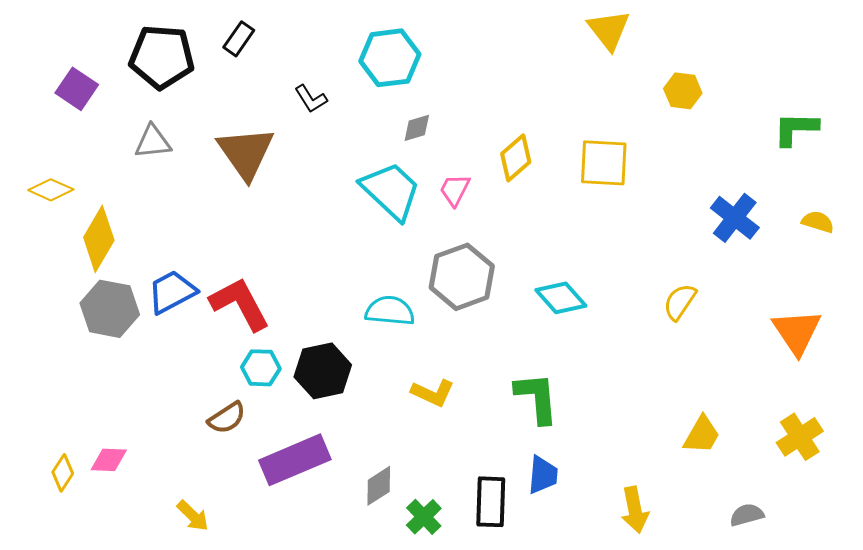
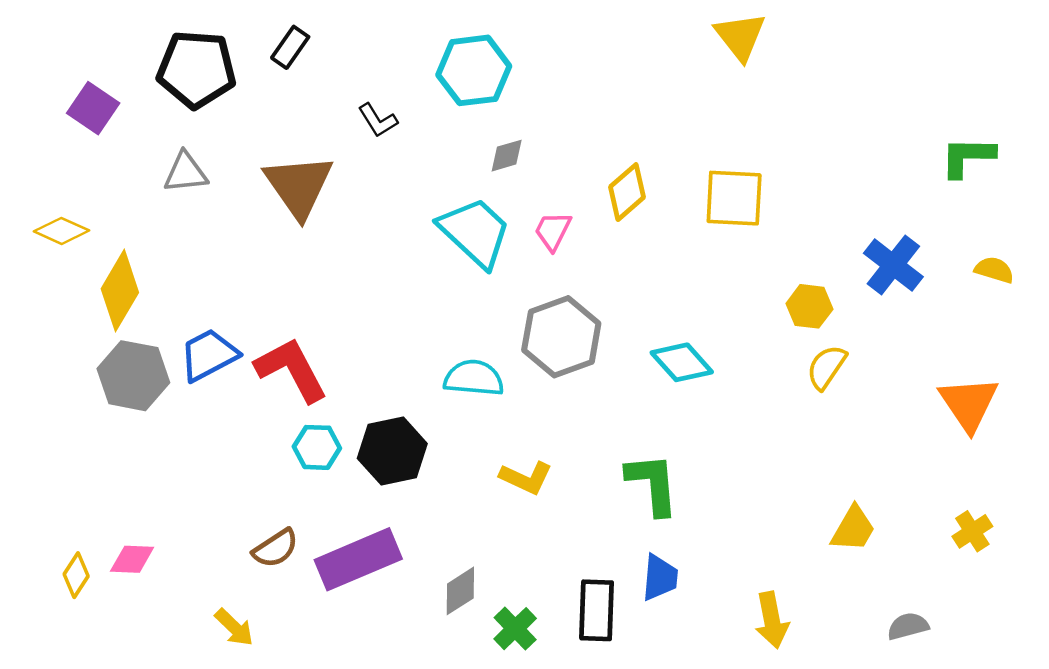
yellow hexagon: (683, 91) -> (809, 306), moved
brown semicircle: (227, 418) -> (276, 548), moved
yellow cross: (800, 437) -> (972, 531), size x0.7

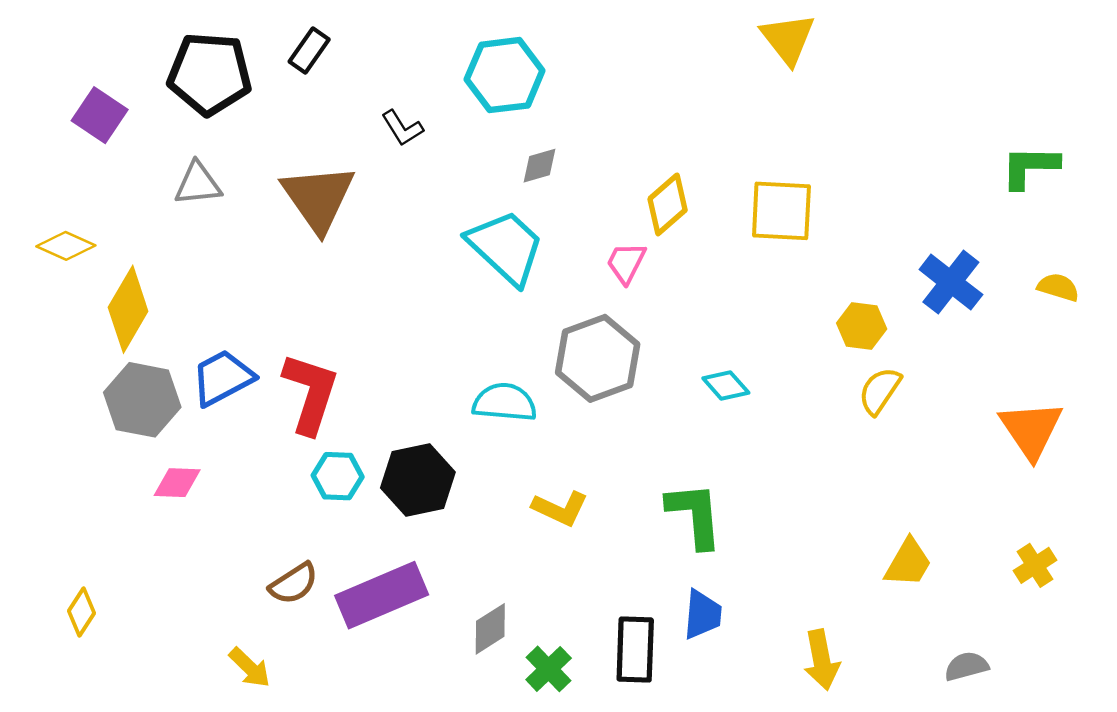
pink trapezoid: (553, 231) -> (626, 263), moved
cyan diamond: (682, 362) -> (726, 386), size x0.7
red L-shape: (291, 370) -> (310, 393), turned 46
pink diamond: (132, 559) -> (177, 483), moved

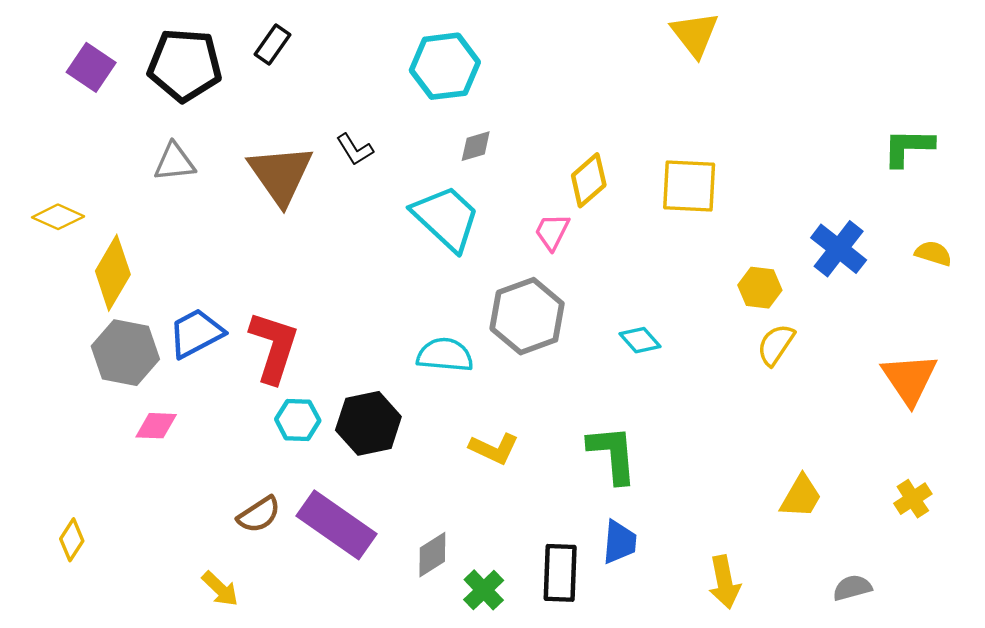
purple square: (100, 115) -> (91, 67), moved
black L-shape: (402, 128) -> (355, 149), moved
purple rectangle: (382, 595) -> (336, 525), turned 58

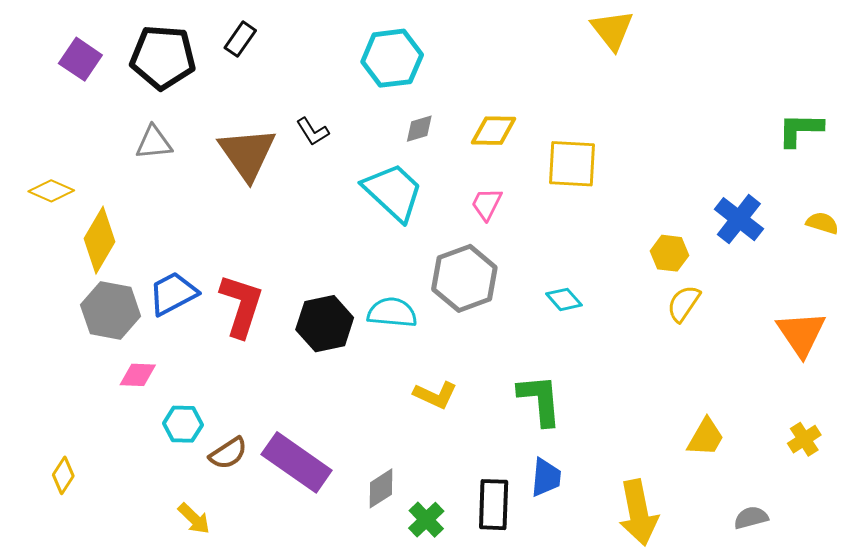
yellow diamond: (589, 180) -> (494, 131), moved, turned 42
yellow square: (689, 186) -> (572, 164), moved
cyan hexagon: (298, 420) -> (183, 424), moved
black hexagon: (368, 423) -> (325, 324), moved
yellow arrow: (724, 582) -> (638, 513), size x1.4

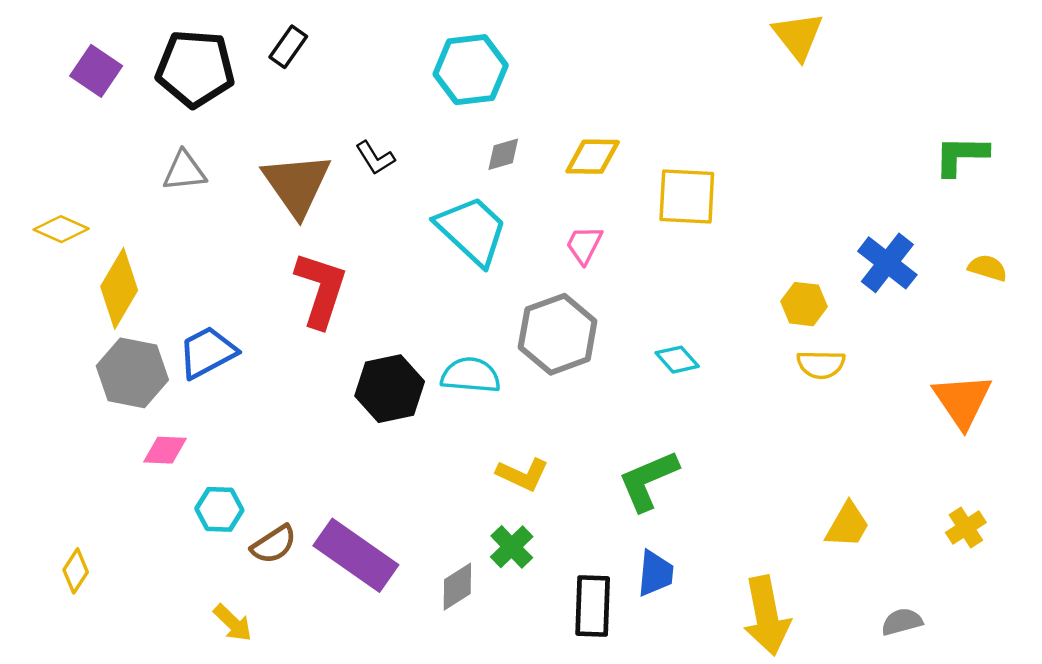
yellow triangle: (612, 30) -> (798, 36), moved
yellow semicircle: (684, 303) -> (821, 364), turned -123
red L-shape: (241, 305) -> (321, 290), moved
green L-shape: (540, 400) -> (648, 480), turned -108
green cross: (426, 520) -> (512, 547), moved

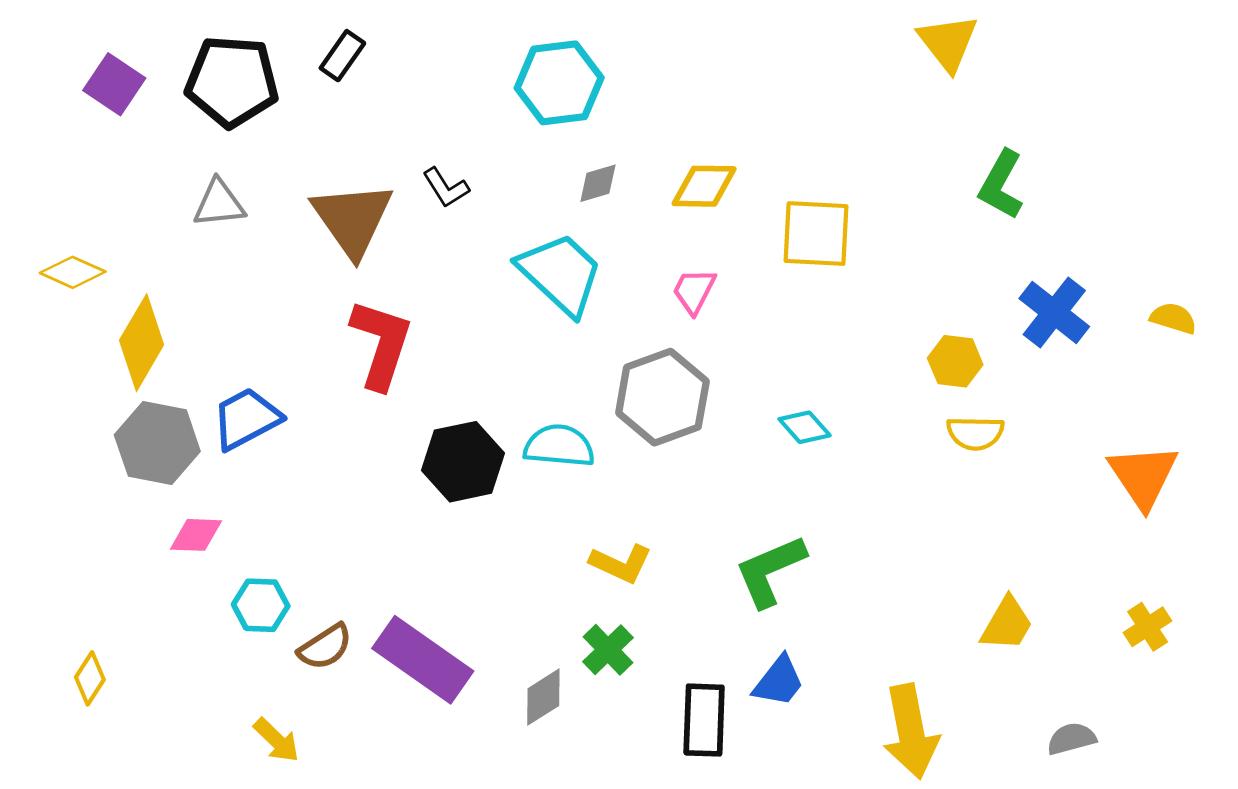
green L-shape: (961, 155) -> (1001, 185), moved, turned -62
blue trapezoid: (655, 573) -> (779, 681), turned 33

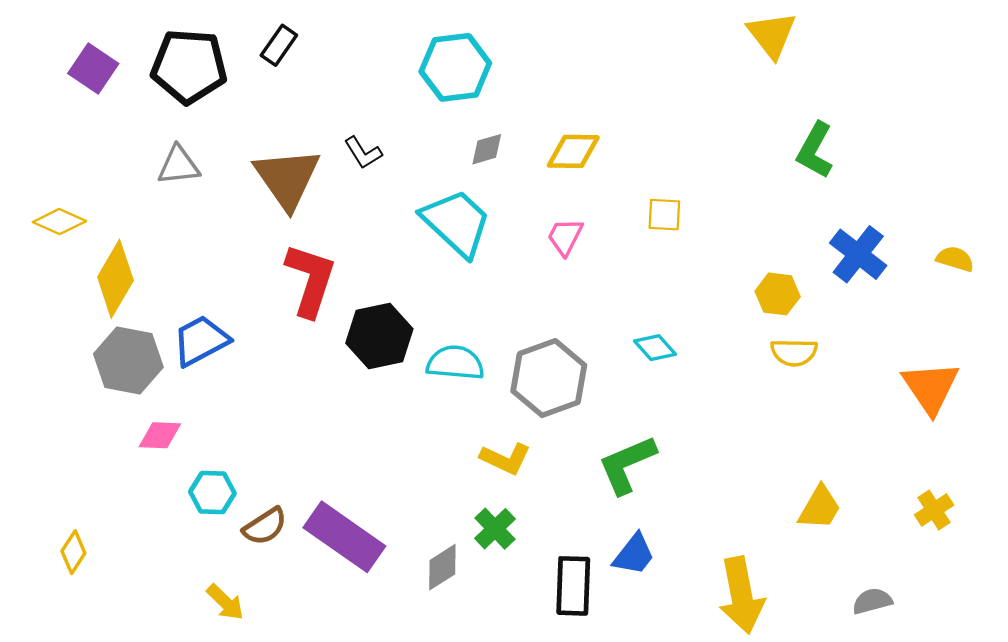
yellow square: (816, 234) -> (664, 215), moved, size x0.6
gray hexagon: (662, 397) -> (549, 378), moved
black hexagon: (463, 462) -> (379, 336), moved

